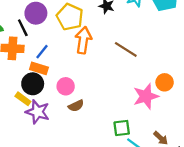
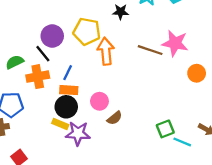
pink star: (146, 96) -> (175, 43), moved, turned -30

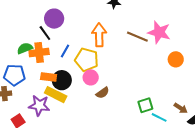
yellow pentagon: (87, 31) -> (87, 60), moved
green semicircle: (15, 62) -> (25, 48), moved
orange rectangle: (69, 90) -> (49, 77), moved
yellow rectangle: (60, 124) -> (56, 95), size x1.5
purple star: (78, 133) -> (39, 106), moved

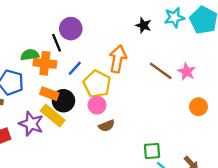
pink star: (159, 32) -> (187, 72), size x0.7

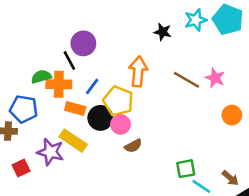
orange rectangle: (49, 94) -> (75, 109), moved
black circle: (63, 101) -> (100, 118), moved

